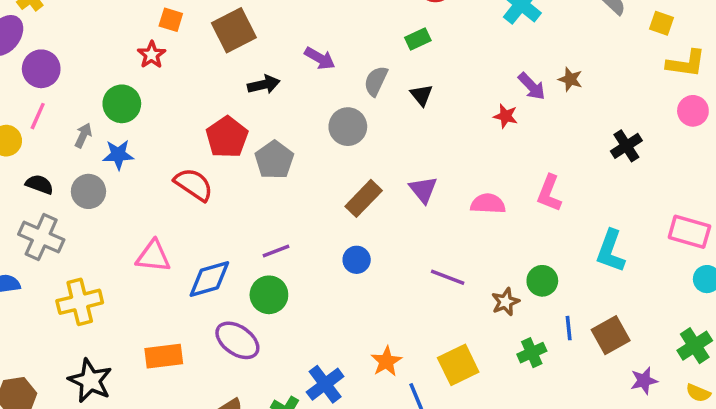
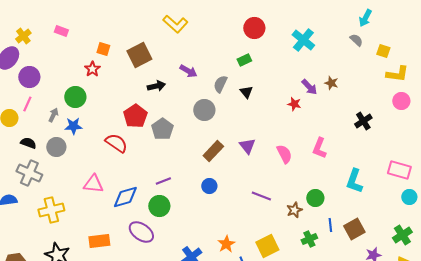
pink semicircle: (488, 204) -> (284, 154), turned 60

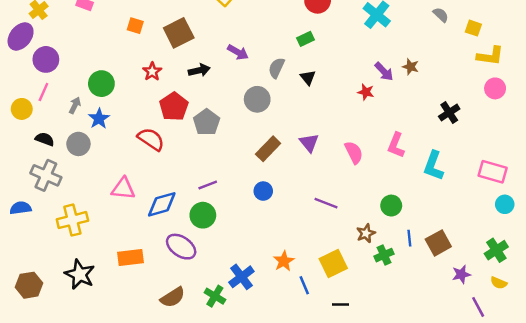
red star: (92, 69) -> (152, 72), moved
blue star: (73, 126) -> (99, 119), turned -30
cyan L-shape: (354, 181) -> (433, 166), moved
brown star: (294, 210) -> (366, 233), moved

